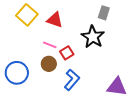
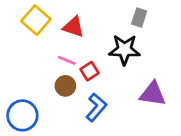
black star: (93, 37) -> (124, 50), turned -30
blue circle: (17, 73) -> (22, 115), moved
purple triangle: (117, 87) -> (153, 94), moved

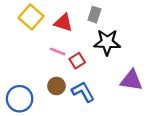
gray rectangle: (139, 17) -> (94, 15), moved
brown circle: (65, 86) -> (56, 86), moved
blue L-shape: (96, 107) -> (83, 92), turned -70

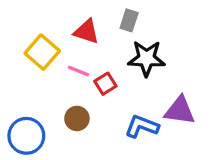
yellow square: (31, 17) -> (42, 52), moved
blue L-shape: (83, 92) -> (142, 126), moved, turned -40

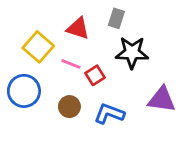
blue L-shape: (142, 126) -> (109, 114), moved
blue circle: (26, 136) -> (24, 91), moved

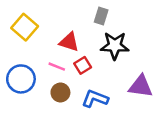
red triangle: (78, 28) -> (69, 42), moved
yellow square: (38, 47) -> (25, 27), moved
pink line: (71, 64) -> (57, 67), moved

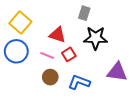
blue circle: (21, 79) -> (16, 51), moved

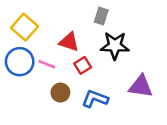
pink line: (47, 55) -> (47, 64), moved

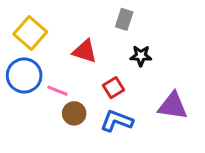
black star: (115, 46) -> (141, 56), size x0.6
pink line: (47, 64) -> (57, 91), moved
red square: (83, 65) -> (114, 88), moved

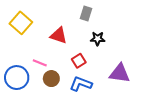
blue circle: (24, 75) -> (17, 78), moved

